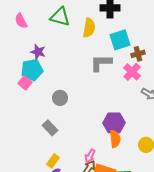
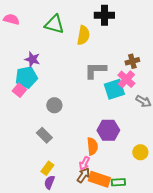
pink semicircle: (21, 21) -> (11, 19), moved, turned 133
cyan square: (120, 40) -> (114, 89), moved
orange semicircle: (115, 139) -> (92, 146), moved

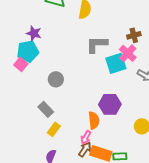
yellow rectangle: (47, 168) -> (54, 129), moved

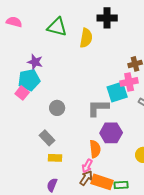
gray L-shape: (97, 44) -> (98, 108), moved
pink cross: (128, 53) -> (129, 82), turned 36
yellow rectangle: (54, 129) -> (55, 158), turned 56

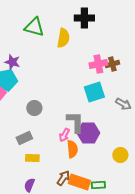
pink cross: (129, 82) -> (98, 64), moved
gray L-shape: (98, 108) -> (75, 122), moved, turned 90
gray rectangle: (47, 138) -> (24, 138), turned -70
pink arrow: (87, 166) -> (64, 135), moved

